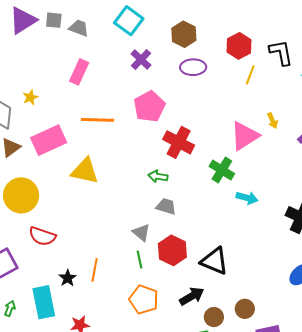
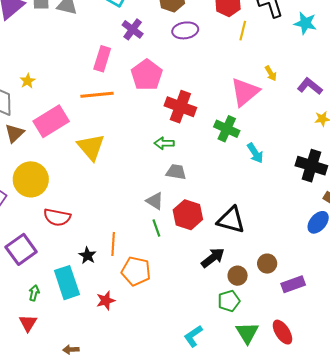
pink rectangle: (79, 72) -> (102, 59), moved
yellow triangle: (85, 171) -> (91, 147), turned 44
cyan arrow: (247, 198) -> (255, 153), turned 50
orange pentagon: (144, 300) -> (136, 271), moved

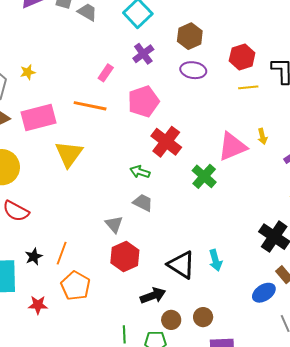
yellow line: (243, 31) -> (248, 87), turned 54
pink rectangle: (102, 59) -> (106, 73), size x0.7
cyan arrow: (255, 153) -> (216, 260), moved
red hexagon: (188, 215) -> (125, 256), moved
green line: (156, 228) -> (124, 334), moved

